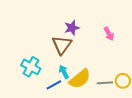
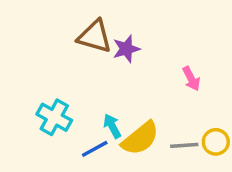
pink arrow: (109, 34) -> (191, 79), moved
brown triangle: (62, 45) -> (95, 37), moved, turned -50

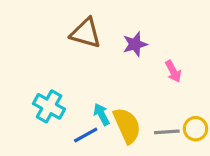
purple star: (126, 49) -> (135, 44), moved
yellow semicircle: (140, 138) -> (127, 125), turned -75

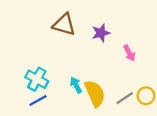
gray line: (167, 132) -> (125, 98), turned -30
blue line: (86, 135) -> (38, 101), moved

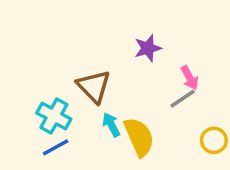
brown triangle: (64, 25) -> (94, 86), moved, turned 30
gray line: (125, 98) -> (183, 99), moved

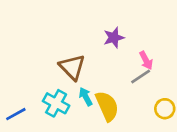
cyan cross: (54, 116) -> (56, 103), moved
blue line: (56, 147) -> (16, 114), moved

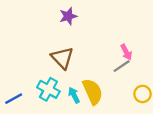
purple star: (114, 38) -> (68, 16), moved
cyan arrow: (86, 97) -> (74, 95), moved

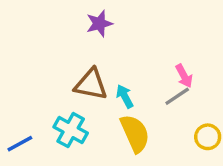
brown triangle: (62, 58) -> (91, 84), turned -35
cyan arrow: (74, 95) -> (125, 96), moved

